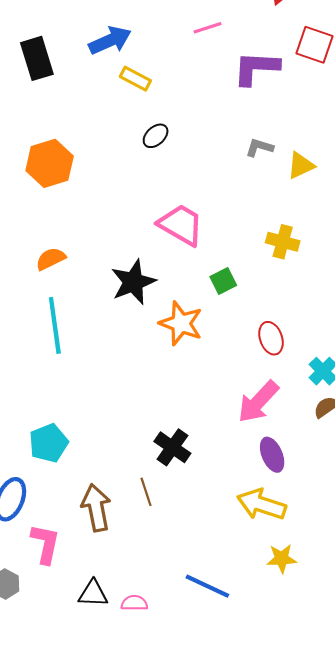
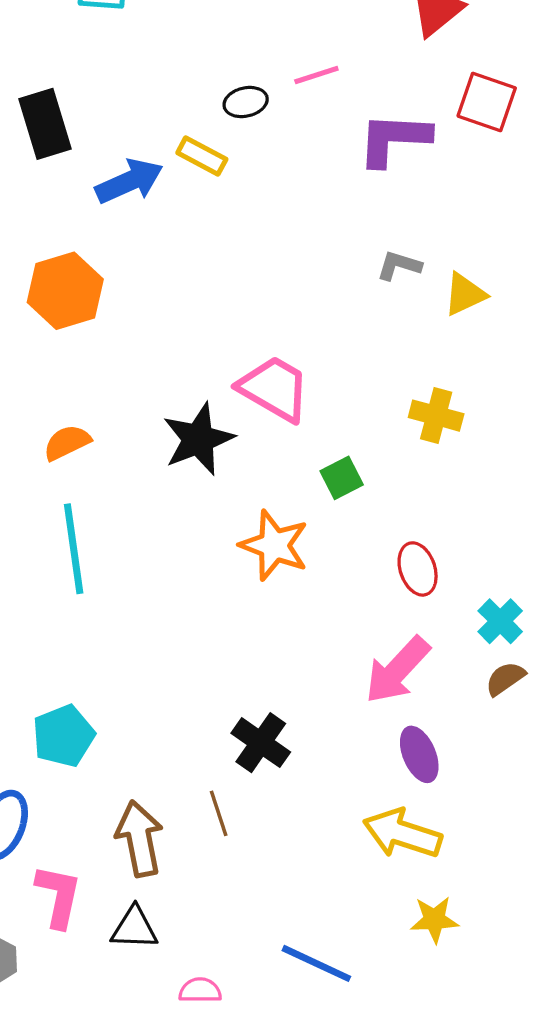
blue arrow: (110, 40) -> (129, 181), moved
black ellipse: (156, 136) -> (246, 102), moved, turned 30
black star: (133, 282) -> (198, 439), moved
black triangle: (93, 594) -> (134, 928), moved

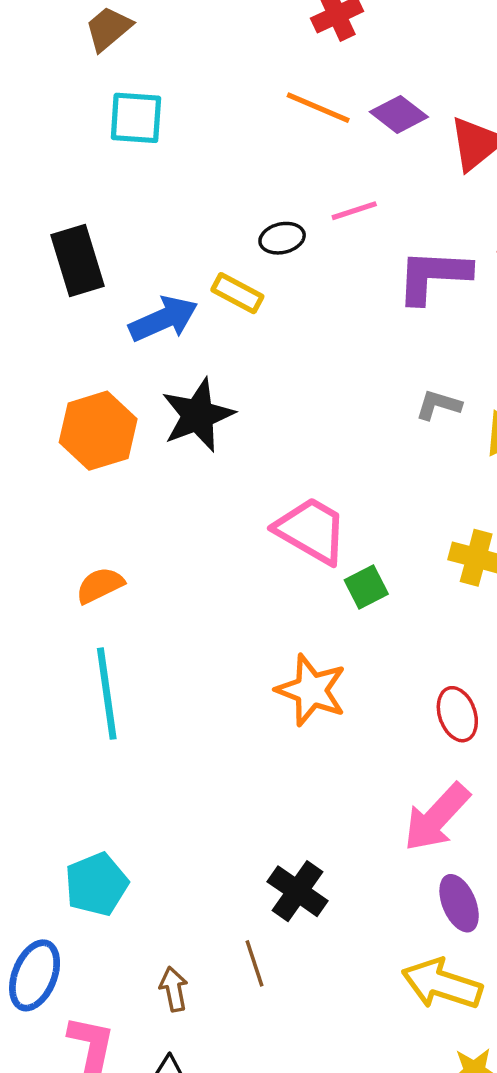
black star: (198, 439) -> (198, 415), moved
green square: (342, 478) -> (366, 587), moved
brown arrow: (139, 839) -> (174, 989), size x0.6

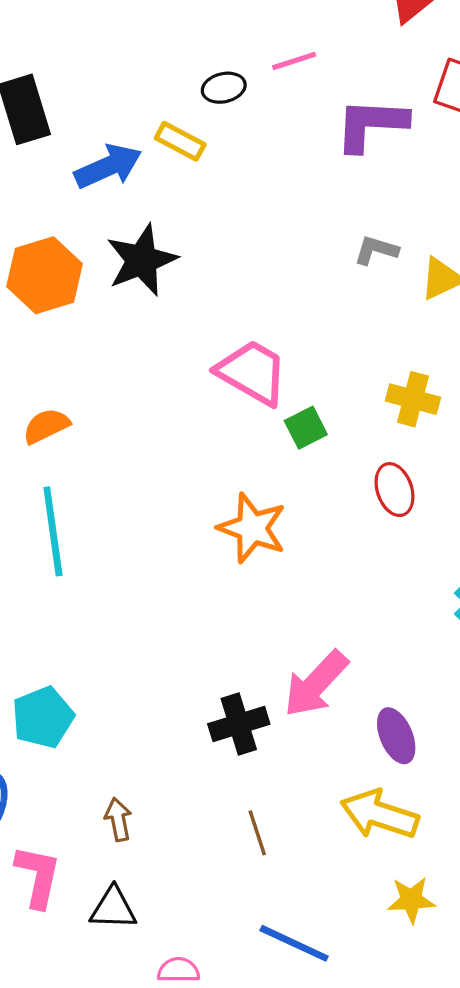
red ellipse: (457, 714) -> (395, 490), moved
pink arrow: (437, 817) -> (316, 684), moved
black cross: (297, 891) -> (239, 724), turned 38
brown line: (255, 963) -> (257, 833), moved

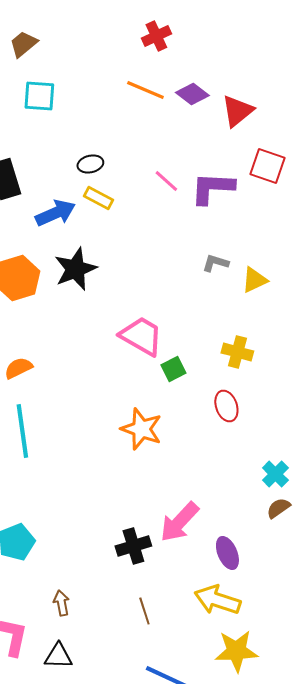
pink line: (294, 61) -> (166, 181), moved, turned 60
black ellipse: (224, 88) -> (90, 164), moved
yellow star: (411, 900) -> (236, 651), size x1.5

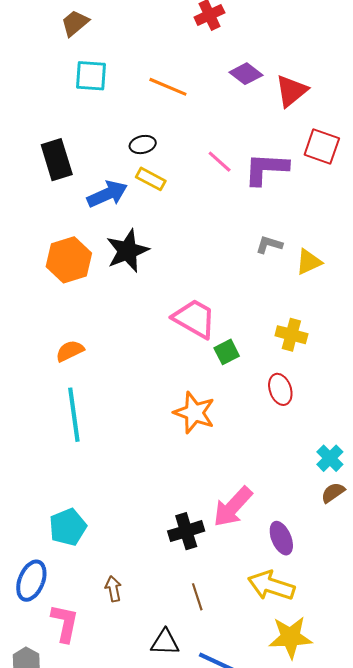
orange line: (145, 90) -> (168, 87), moved
black triangle: (58, 656) -> (165, 642), moved

